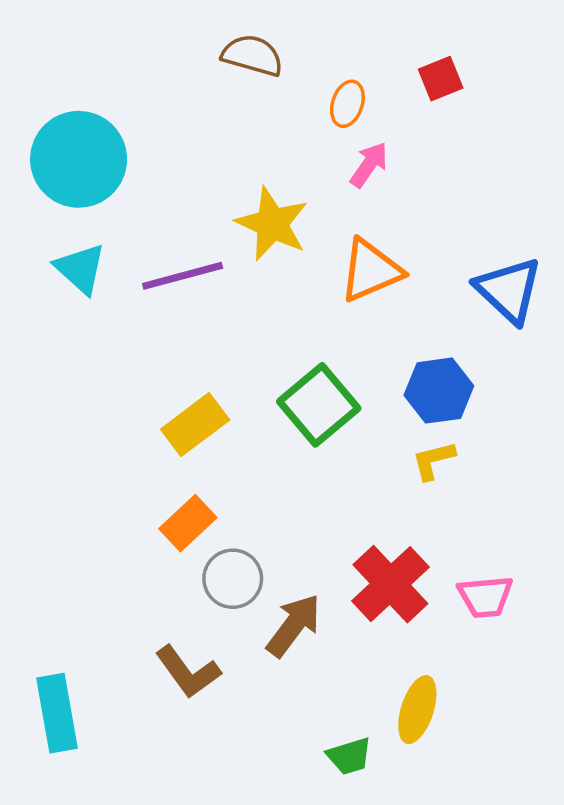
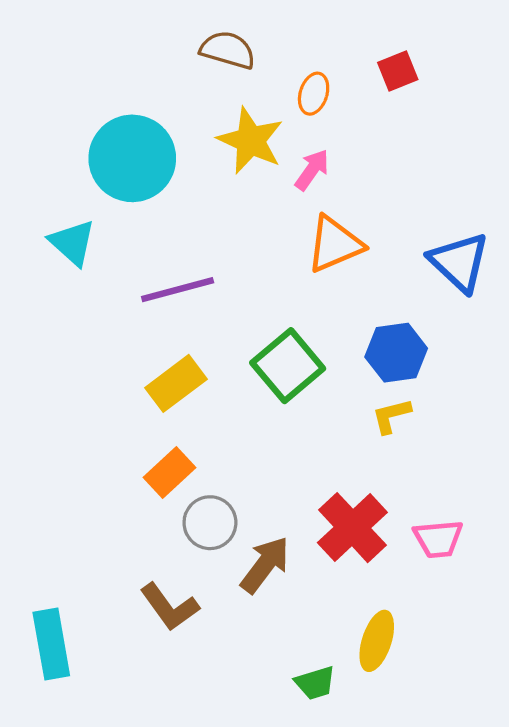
cyan circle: (79, 159) -> (132, 158), moved
pink arrow: (369, 165) -> (312, 170), moved
yellow star: (272, 224) -> (250, 141), moved
purple line: (183, 276) -> (178, 290), moved

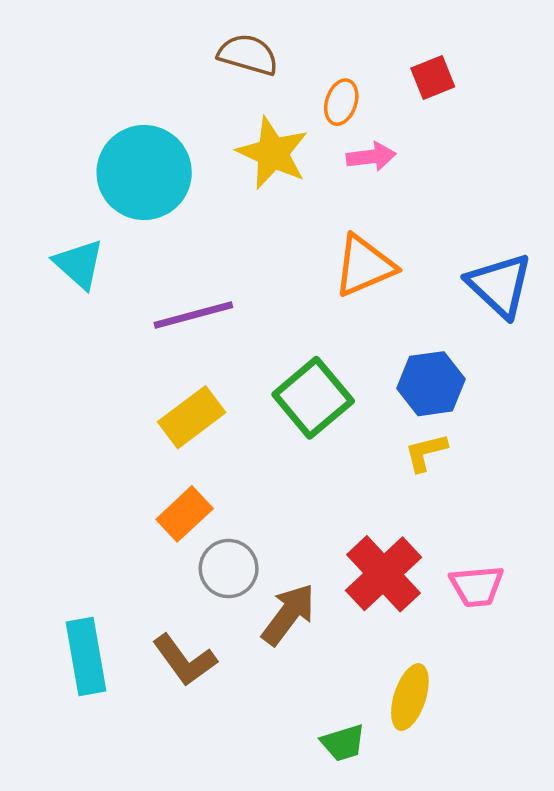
pink arrow: (312, 170) -> (371, 157), moved, turned 48
cyan rectangle: (51, 644) -> (86, 657), moved

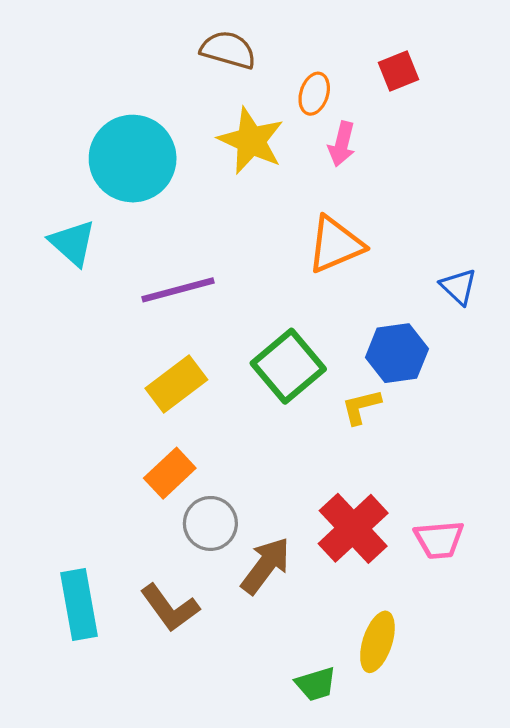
pink arrow: (371, 157) -> (342, 144), turned 111
blue triangle: (500, 285) -> (459, 287), moved, size x0.6
yellow L-shape: (426, 452) -> (361, 407), moved

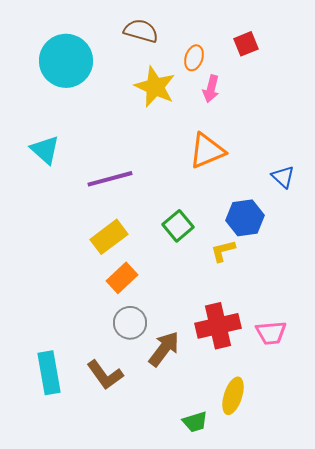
cyan circle: (133, 159) -> (66, 61), moved
green square: (288, 366) -> (178, 226), size x0.7
orange rectangle: (170, 473) -> (122, 278), moved
red cross: (353, 528) -> (218, 326), turned 30

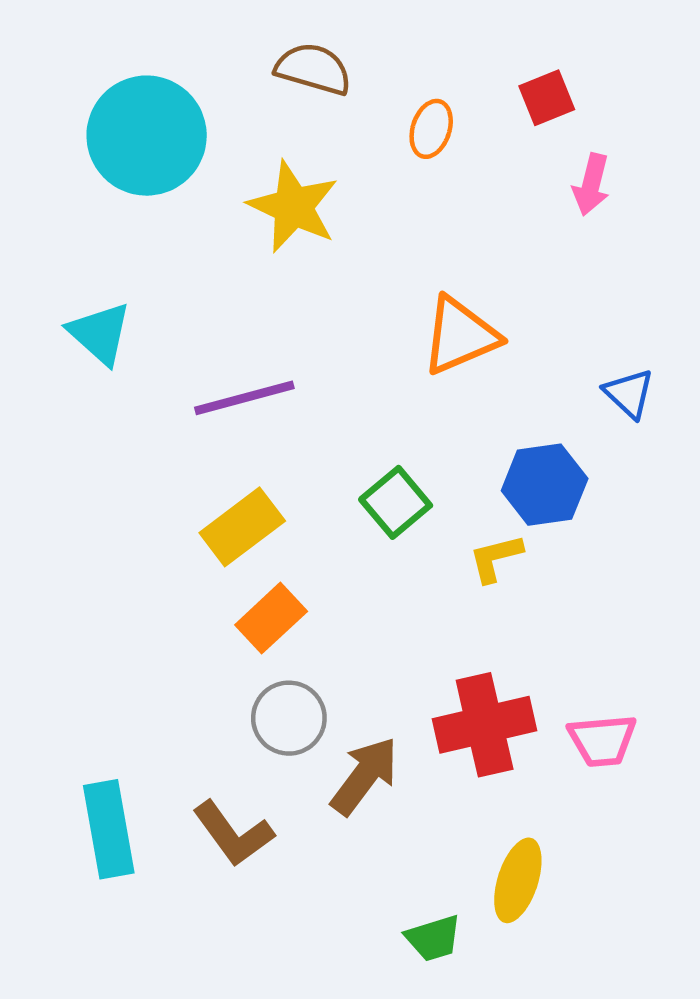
yellow star: (155, 87) -> (293, 207), moved
pink arrow: (211, 89) -> (591, 184), moved

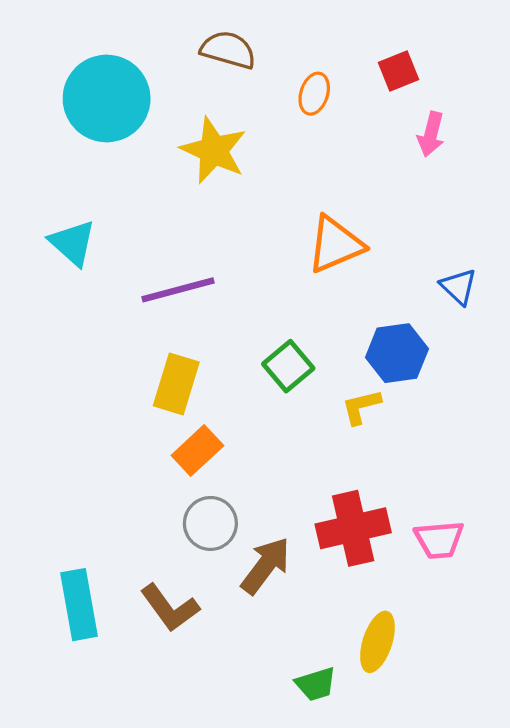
yellow rectangle: (242, 527) -> (176, 384), turned -36

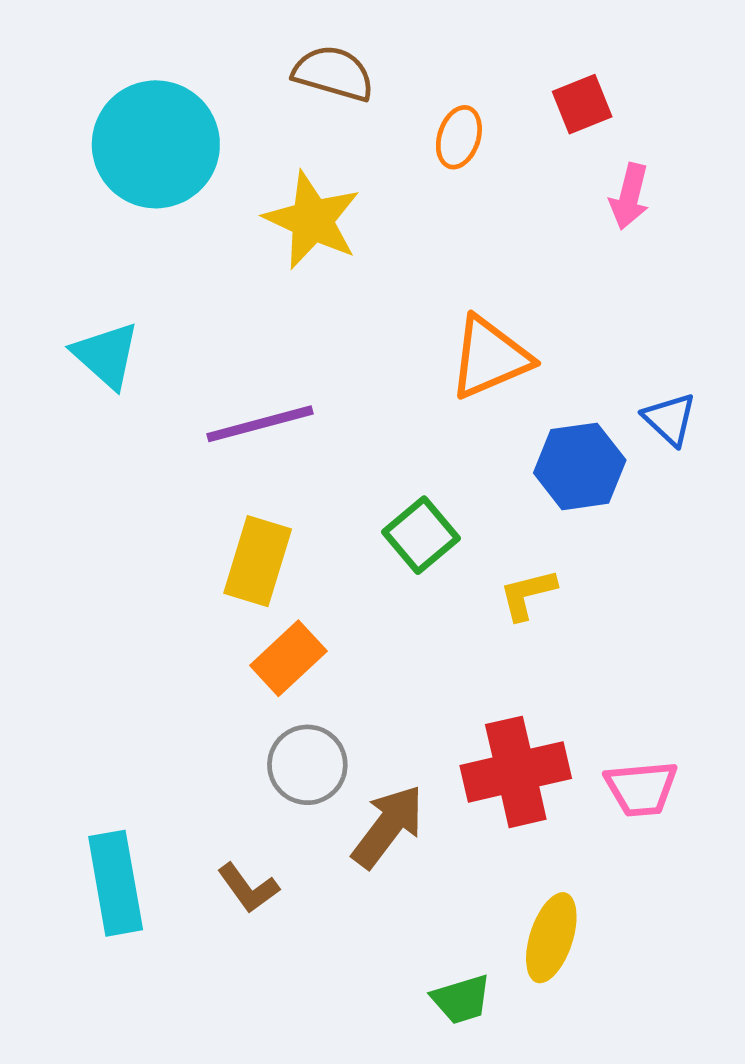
blue hexagon: (397, 353) -> (580, 466), moved
brown L-shape: (170, 608) -> (248, 888), size x0.7

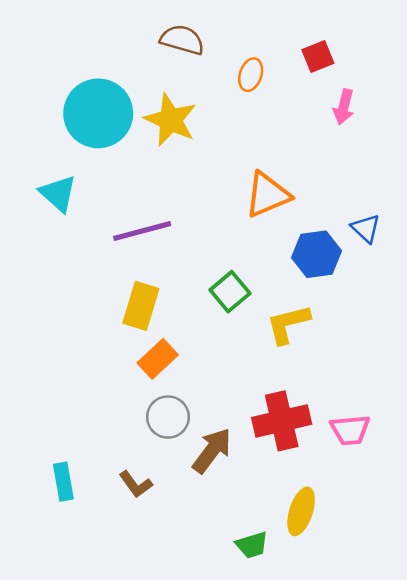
cyan circle: (156, 144) -> (98, 113), moved
yellow L-shape: (528, 594) -> (288, 324), size x1.4
cyan rectangle: (116, 883) -> (63, 482), size x0.7

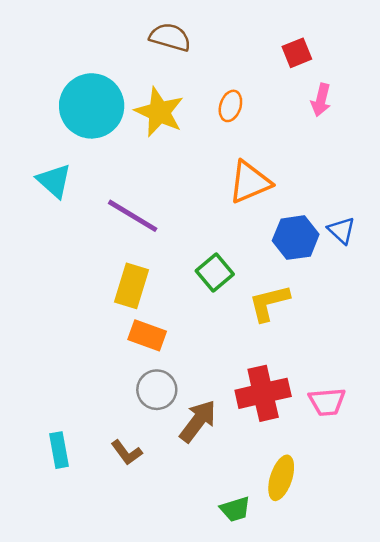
orange ellipse: (251, 75) -> (230, 106), moved
blue triangle: (366, 228) -> (342, 230), moved
purple line: (142, 231) -> (133, 216), turned 46
orange rectangle: (158, 359) -> (147, 335), turned 63

